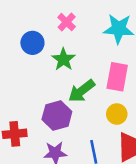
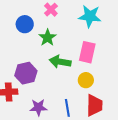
green arrow: (82, 91) -> (60, 62), turned 45
purple hexagon: (57, 115) -> (26, 73), moved

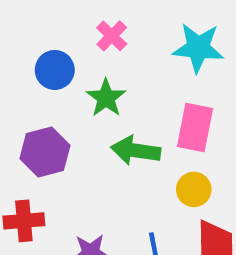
purple hexagon: (26, 73) -> (45, 152), moved

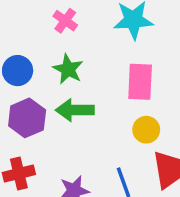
blue circle: (55, 70) -> (18, 71), moved
green arrow: (136, 151) -> (75, 110), moved

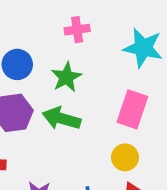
pink cross: (65, 21) -> (77, 30), turned 30

